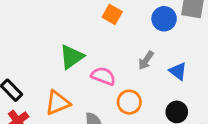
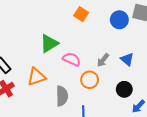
gray arrow: (146, 60) -> (103, 60), moved

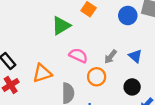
green triangle: (49, 44) -> (61, 26), moved

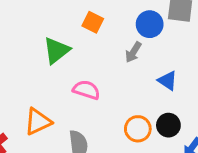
gray arrow: (111, 57) -> (133, 52), moved
orange circle: (97, 77) -> (138, 129), moved

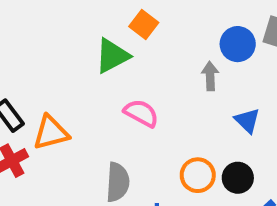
orange square: (93, 22) -> (144, 25), moved
gray arrow: (133, 52) -> (210, 76), turned 135
orange triangle: (38, 121) -> (51, 133), moved

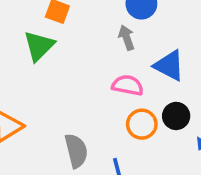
pink semicircle: (141, 113) -> (128, 85), moved
blue triangle: (247, 121) -> (169, 65), size x1.4

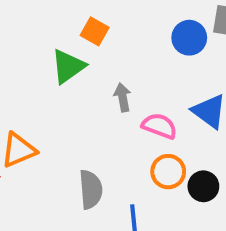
gray arrow: (127, 38) -> (123, 97), moved
black circle: (176, 116) -> (203, 186), moved

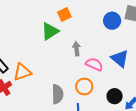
orange square: (95, 31) -> (64, 15), turned 32
orange circle: (168, 172) -> (84, 87), moved

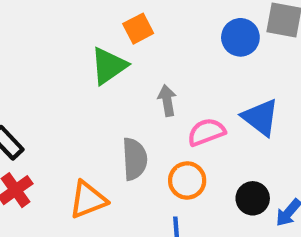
pink semicircle: (94, 64) -> (206, 132), turned -42
orange triangle: (22, 72) -> (88, 200), moved
gray semicircle: (57, 94) -> (135, 159), moved

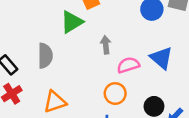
gray semicircle: (135, 159) -> (45, 56), moved

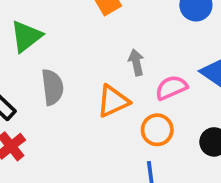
green triangle: (72, 22) -> (26, 36), moved
orange triangle: (55, 102) -> (113, 101), moved

